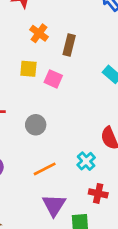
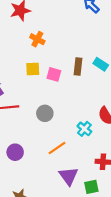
brown rectangle: (69, 45) -> (78, 67), moved
cyan cross: (86, 161) -> (84, 129), moved

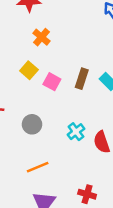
yellow square: (33, 69) -> (29, 70), turned 32
cyan cross: (84, 129) -> (76, 132), moved

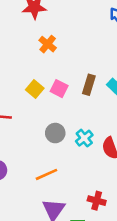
yellow square: (29, 70) -> (35, 89), moved
gray circle: (32, 124) -> (55, 133), moved

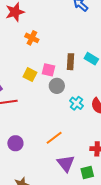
gray circle: (55, 133) -> (57, 86), moved

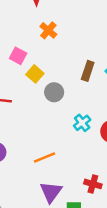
pink square: (48, 70) -> (18, 56), moved
gray circle: (57, 86) -> (54, 92), moved

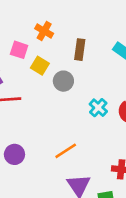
orange cross: (48, 30) -> (44, 31), moved
brown rectangle: (88, 71) -> (80, 50), moved

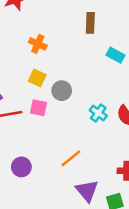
pink square: (19, 50) -> (38, 108), moved
brown rectangle: (80, 50) -> (90, 23), moved

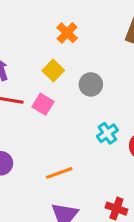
gray circle: (62, 91) -> (91, 84), moved

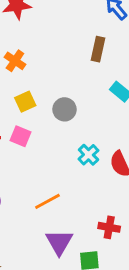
orange cross: (67, 33) -> (15, 61), moved
yellow square: (53, 71) -> (25, 102), turned 30

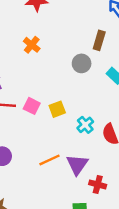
yellow square: (25, 102) -> (57, 109), moved
gray circle: (64, 109) -> (82, 63), moved
purple triangle: (59, 242) -> (77, 165), moved

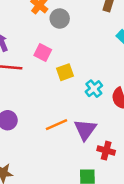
gray circle: (82, 63) -> (60, 18), moved
pink square: (32, 106) -> (43, 52), moved

